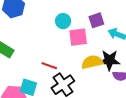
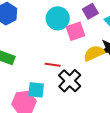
cyan circle: (63, 21) -> (58, 18), size x1.5

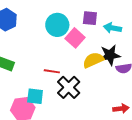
purple square: (90, 11) -> (90, 18), turned 35
pink square: (76, 31) -> (75, 38), turned -30

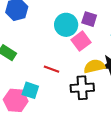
purple square: (90, 18) -> (89, 19), moved
black cross: (69, 87) -> (82, 88), moved, turned 30

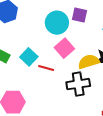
pink square: (81, 41) -> (64, 48), moved
cyan square: (30, 90) -> (29, 57), moved, turned 30

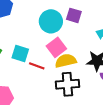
cyan square: (29, 57) -> (20, 54), turned -30
yellow semicircle: (89, 62) -> (66, 61), moved

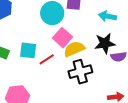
red line: (37, 66) -> (47, 59), turned -42

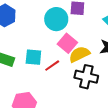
black cross: (80, 72) -> (86, 77), turned 30

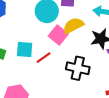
yellow semicircle: (79, 54) -> (73, 25), moved

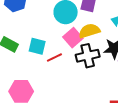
black cross: (78, 68) -> (88, 56), moved, turned -35

